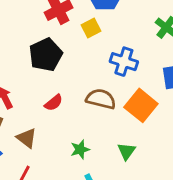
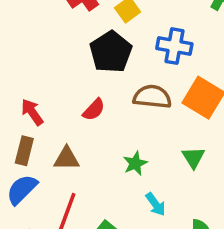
black pentagon: (46, 55) -> (111, 52), moved
brown triangle: (27, 138) -> (67, 159), turned -30

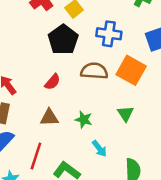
brown triangle: (67, 159) -> (49, 118), moved
green star: (135, 163) -> (84, 120), turned -30

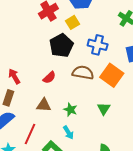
cyan arrow: (99, 149) -> (68, 133), moved

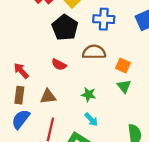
orange square: (112, 75) -> (123, 66), moved, size x0.6
red semicircle: (49, 78) -> (59, 65), turned 80
brown triangle: (44, 105) -> (48, 97), moved

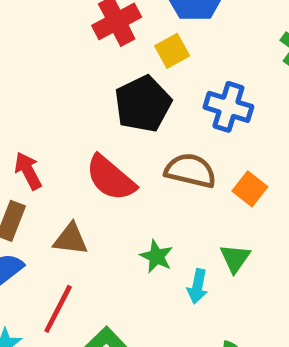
red semicircle: (59, 65) -> (111, 178), size x1.6
orange square: (123, 66) -> (250, 189), moved
cyan arrow: (91, 120) -> (197, 286), moved, turned 40

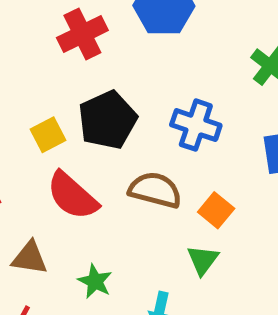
yellow square: (172, 51) -> (48, 135), moved
green star: (156, 256) -> (95, 281), moved
green triangle: (235, 258) -> (203, 260), moved

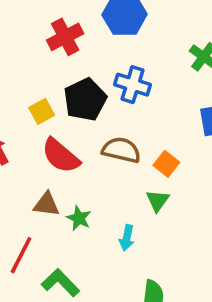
blue cross: (196, 125) -> (133, 85), moved
brown triangle: (30, 258) -> (46, 204), moved

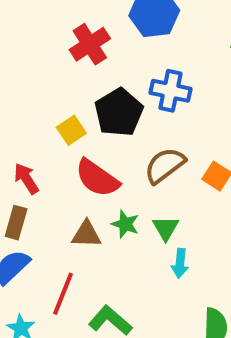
brown semicircle: (121, 150) -> (165, 165), turned -45
green triangle: (158, 201) -> (166, 228), moved
green star: (79, 218) -> (125, 224), moved

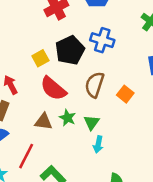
brown semicircle: (165, 165) -> (95, 85), turned -40

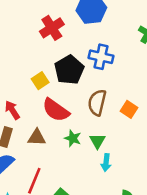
brown triangle: (43, 122) -> (37, 137), moved

